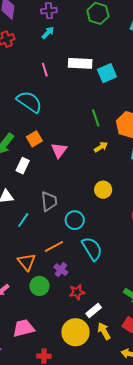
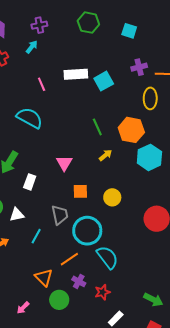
cyan arrow: (48, 33) -> (32, 47), moved
orange square: (34, 139) -> (80, 191), moved, turned 35
cyan circle: (75, 220) -> (87, 231), size x1.5
red star: (77, 292) -> (102, 292), moved

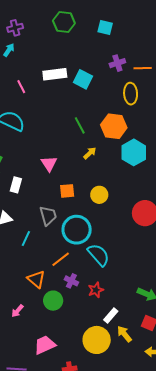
cyan square: (104, 81) -> (83, 79), turned -30

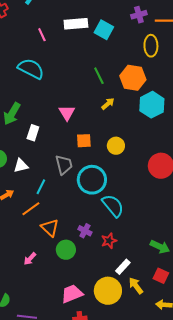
orange line: (61, 259) -> (31, 209), moved
pink trapezoid: (45, 345) -> (72, 294), moved

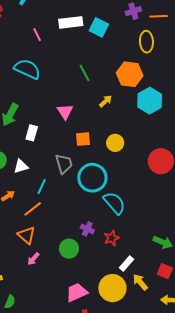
green line: (99, 76) -> (85, 73), moved
orange triangle: (50, 228) -> (26, 235), moved

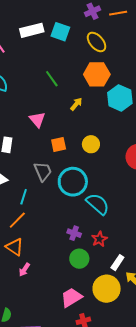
yellow ellipse: (146, 42) -> (97, 42), moved, turned -30
green circle: (69, 249) -> (79, 259), moved

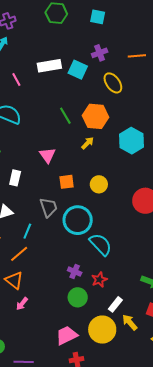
purple cross: (92, 11) -> (100, 53), moved
orange hexagon: (97, 74) -> (96, 116), moved

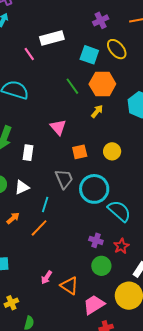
cyan square: (78, 70) -> (89, 55), moved
pink line: (16, 79) -> (29, 54), moved
orange triangle: (14, 280) -> (69, 286), moved

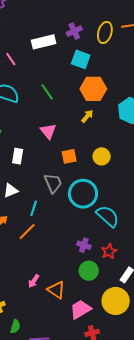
purple cross: (101, 20) -> (74, 31), moved
yellow ellipse: (117, 49) -> (105, 33), moved, turned 55
pink line: (29, 54) -> (11, 59), moved
green line: (72, 86) -> (47, 92), moved

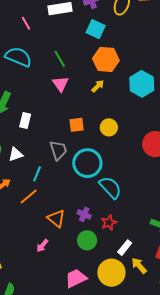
pink triangle: (48, 131) -> (61, 84), moved
pink arrow: (34, 281) -> (42, 246), moved
orange triangle: (56, 290) -> (56, 219), moved

